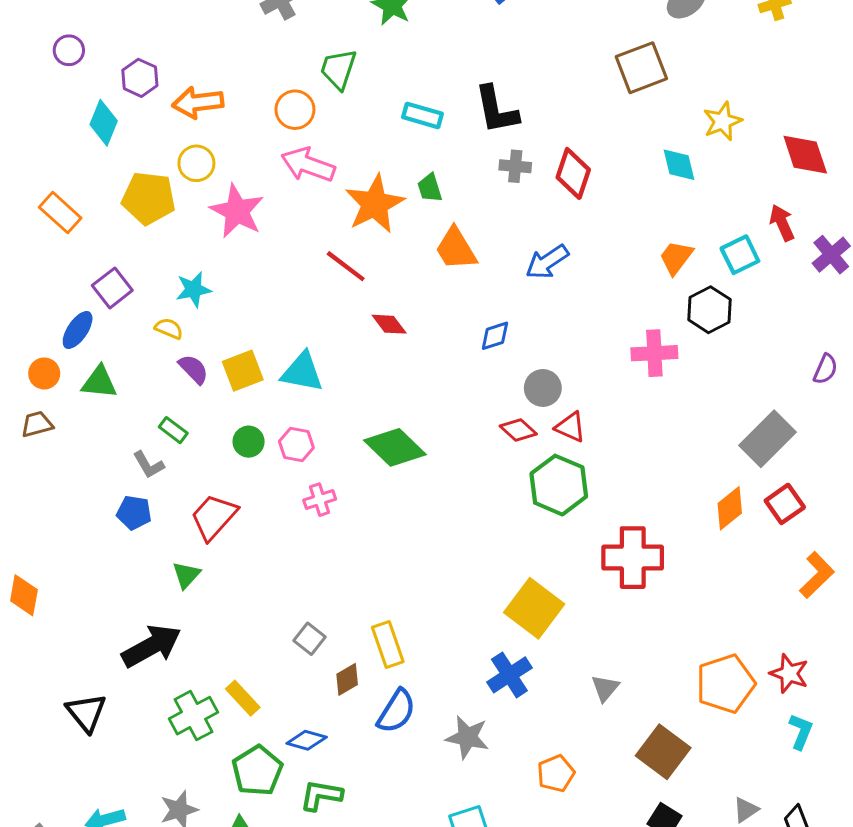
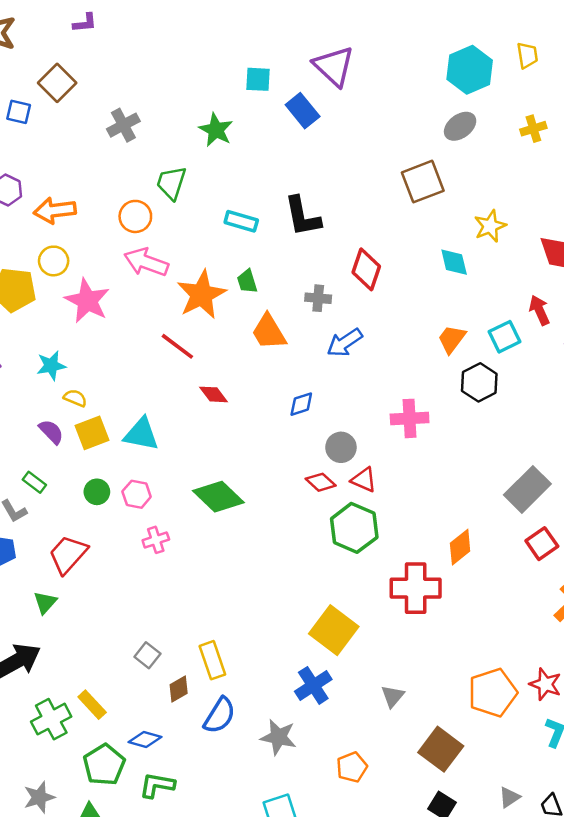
gray cross: (515, 166) -> (318, 298), moved
yellow semicircle: (169, 329) -> (75, 398), moved
pink cross: (654, 353) -> (410, 418), moved
orange diamond: (730, 508) -> (460, 547), moved

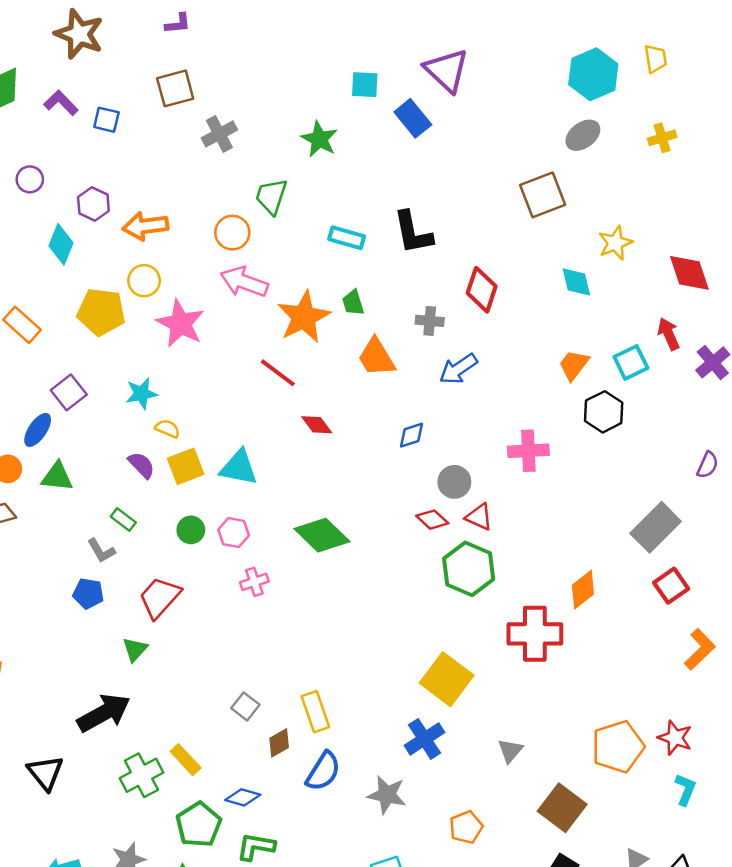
brown square: (57, 83) -> (175, 88), moved, turned 30

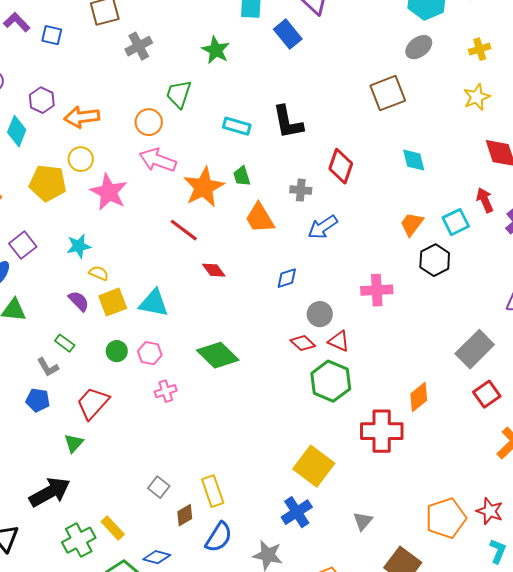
yellow star: (615, 243) -> (477, 97), moved

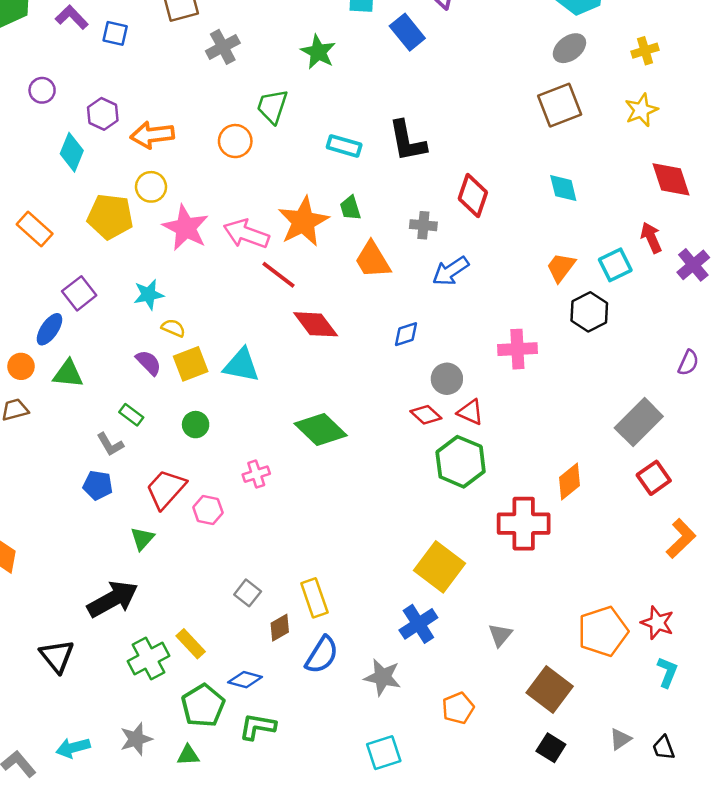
brown square: (388, 93) -> (560, 105), moved
pink arrow: (158, 160) -> (246, 234), moved
red diamond: (214, 270) -> (316, 324), size x1.5
pink hexagon: (150, 353) -> (208, 510), moved

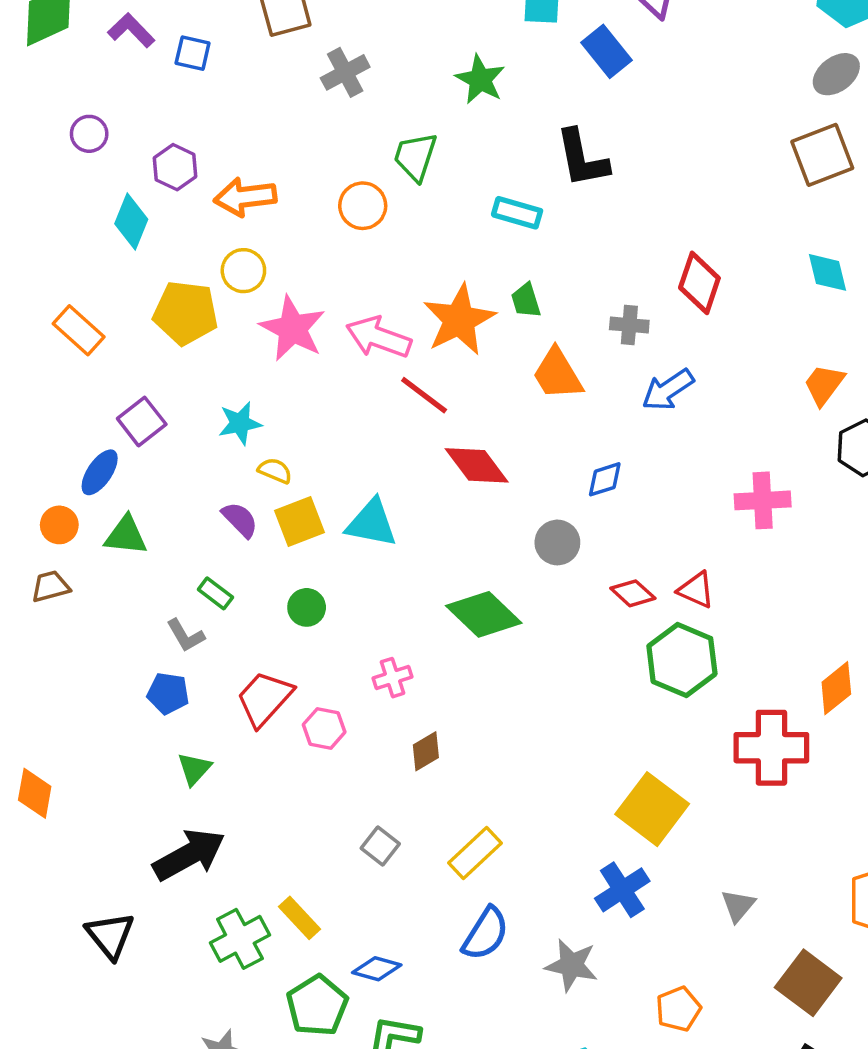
black L-shape: (407, 141) -> (582, 158), moved
gray circle: (447, 379) -> (557, 542), moved
green triangle: (142, 538) -> (194, 769), moved
yellow rectangle: (314, 598) -> (475, 853), turned 66
brown diamond: (280, 628) -> (426, 751), moved

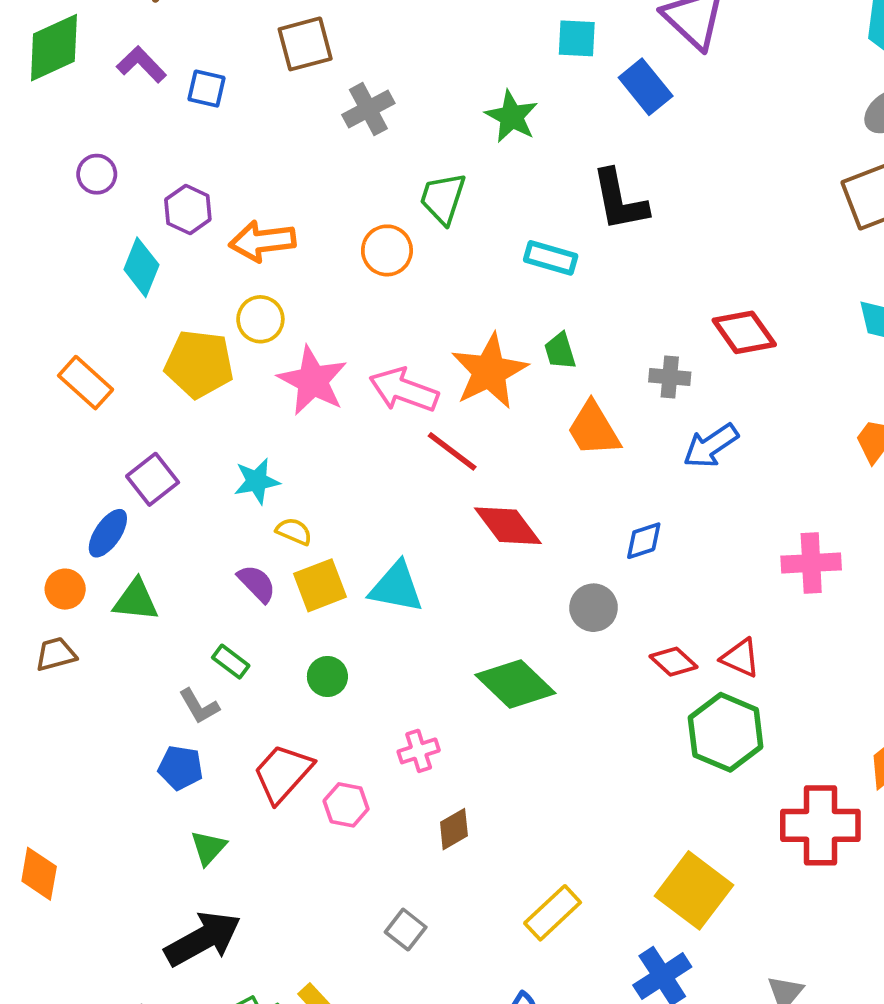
red diamond: (699, 283) -> (744, 332), turned -54
yellow rectangle: (475, 853) -> (553, 913), moved

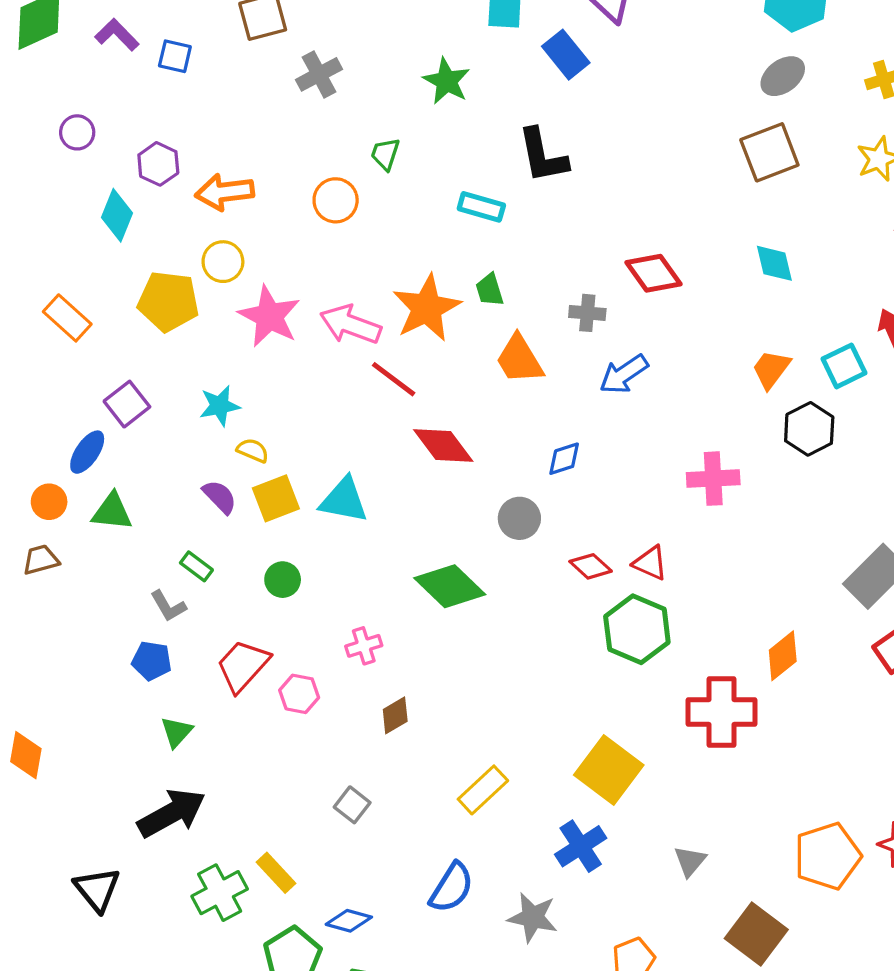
green trapezoid: (443, 198) -> (385, 154), size x0.7

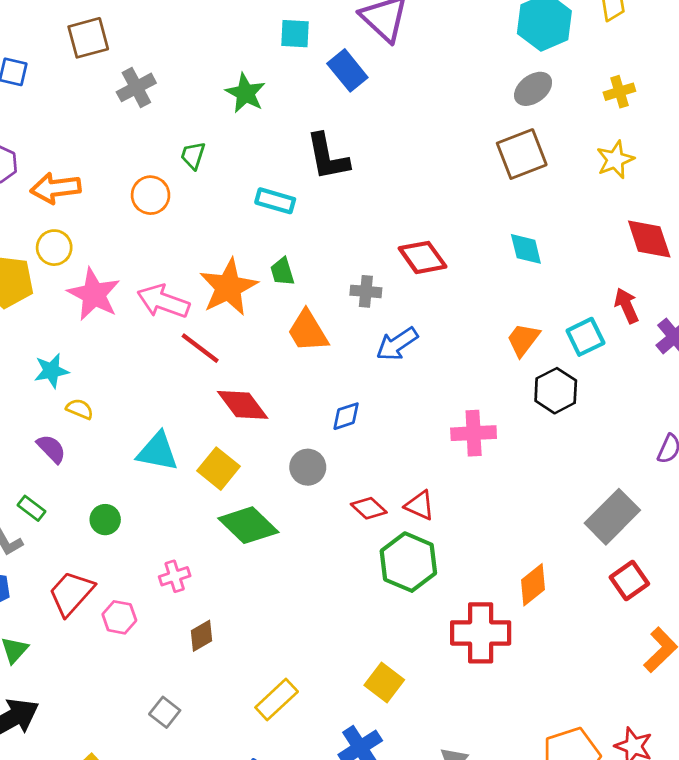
yellow square: (276, 498) -> (219, 469), moved, turned -30
yellow square: (609, 770) -> (384, 683), size x0.7

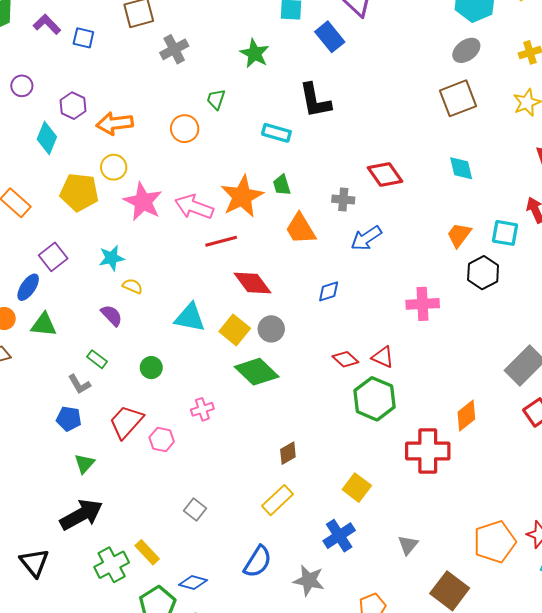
cyan square: (585, 337) -> (505, 233), turned 36
red line: (200, 348) -> (221, 241), turned -52
gray circle: (308, 467) -> (271, 329), moved
brown diamond: (202, 636) -> (288, 453), moved

